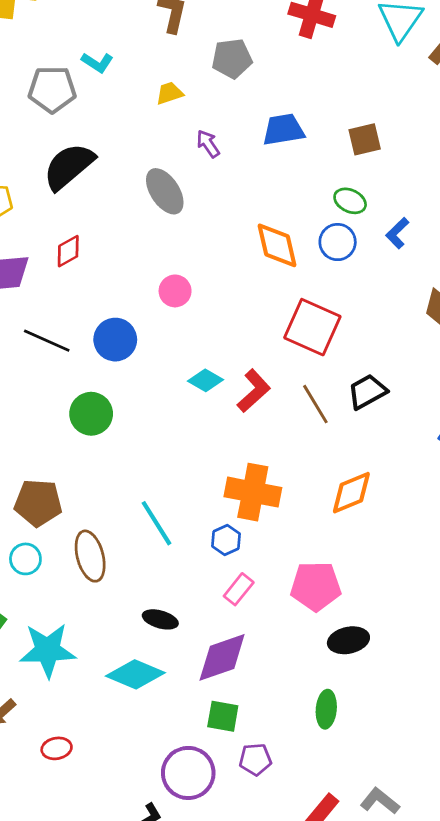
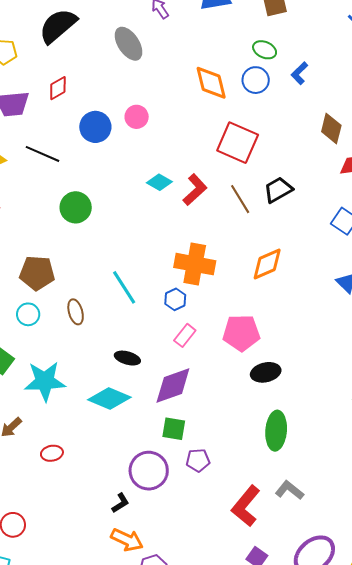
blue circle: (115, 340) -> (95, 127), moved
brown ellipse: (90, 556) -> (76, 312), size x0.7
green ellipse: (326, 709) -> (276, 431), moved, size x1.4

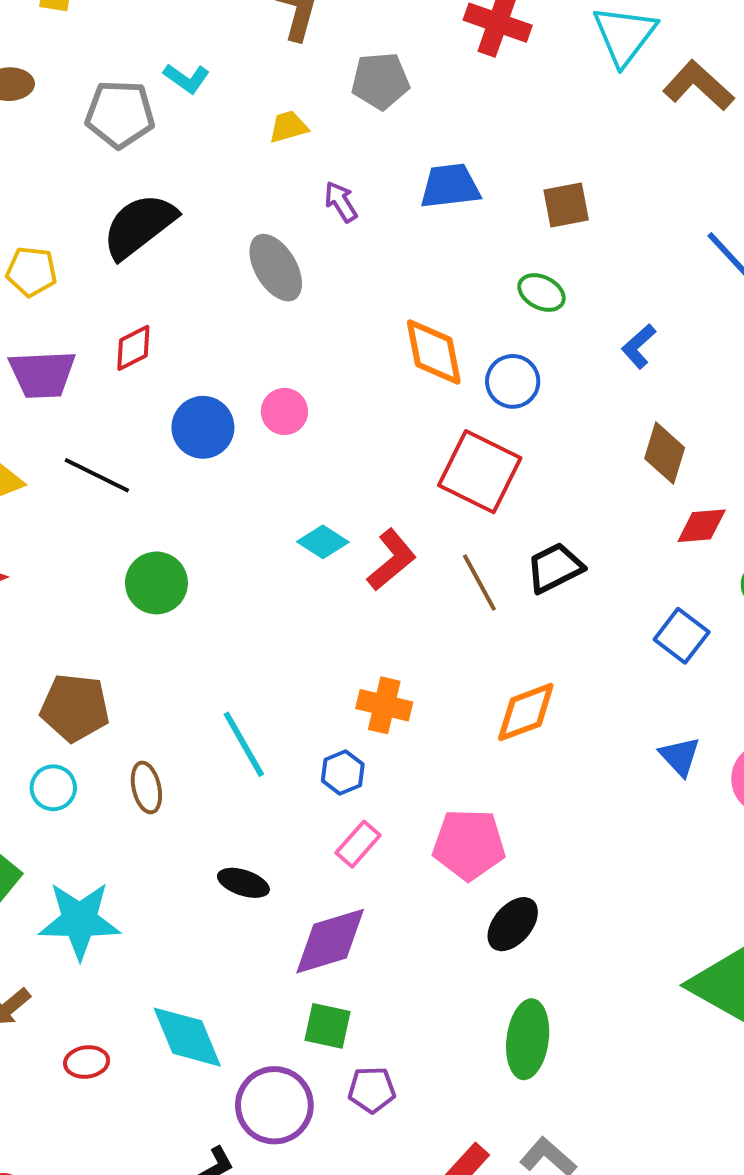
blue L-shape: (299, 73) -> (639, 346), moved
blue circle: (256, 80) -> (513, 381), moved
orange cross: (195, 264) -> (384, 705), size x0.7
black ellipse: (266, 372) -> (513, 924), turned -40
cyan diamond: (109, 399) -> (187, 1037), moved, turned 42

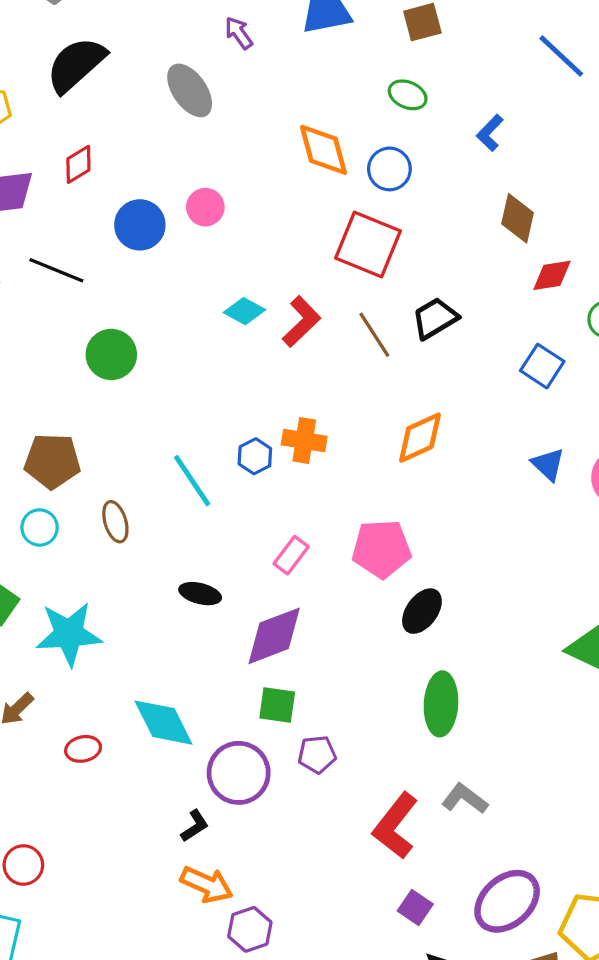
blue hexagon: (343, 773) -> (255, 456), moved

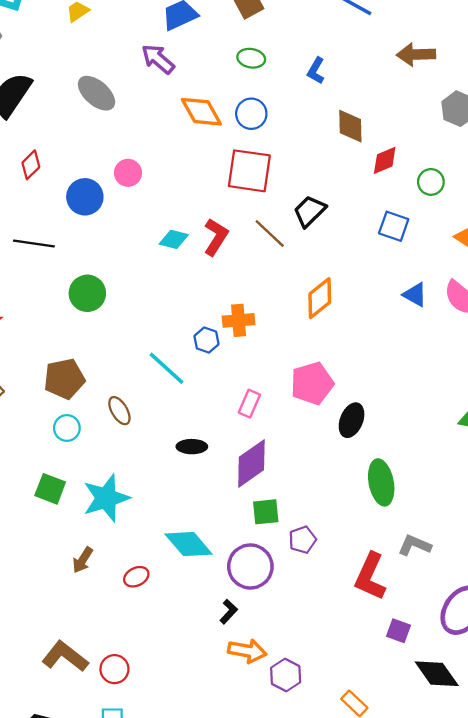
purple arrow: (239, 33) -> (158, 59), moved, size x1.4

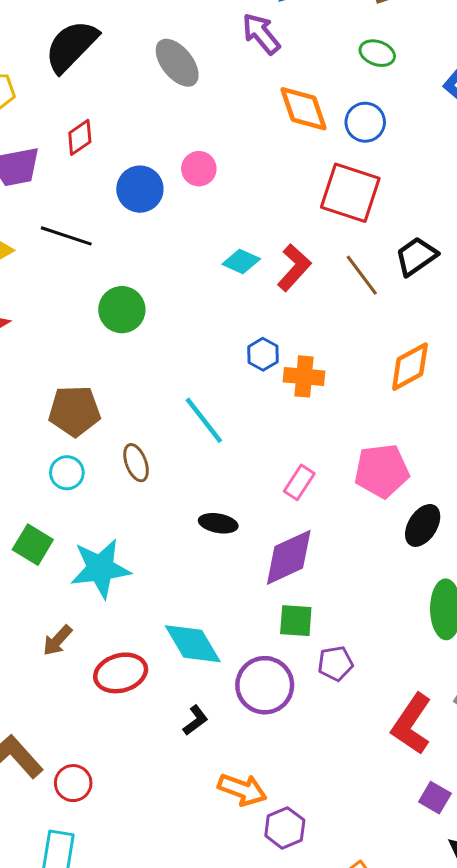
blue hexagon: (207, 340) -> (263, 354), moved
red ellipse: (136, 577) -> (121, 673), size x1.6
black L-shape: (229, 612) -> (195, 720), moved

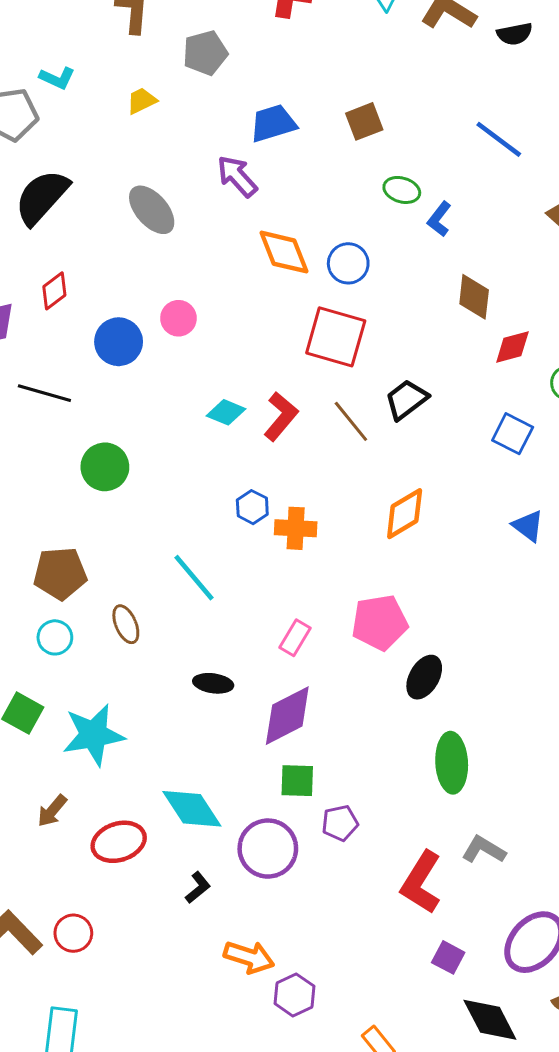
green ellipse: (377, 53) -> (402, 190), moved
red circle: (73, 783) -> (73, 933), moved

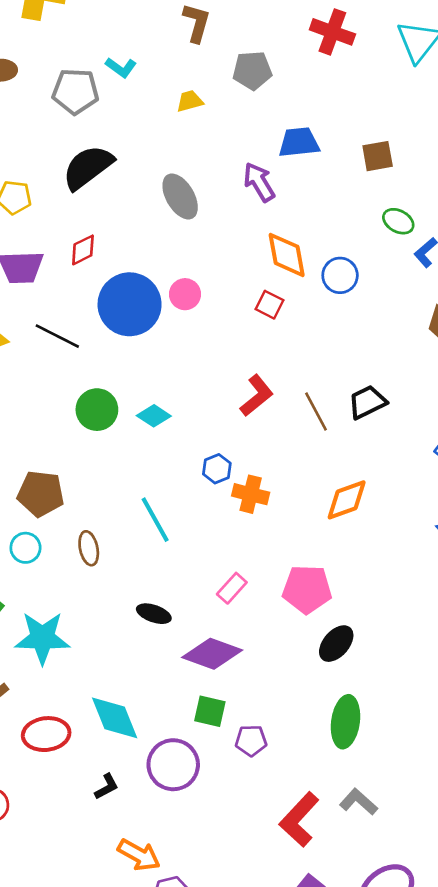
red square: (336, 337) -> (269, 305), moved, size x0.5
blue circle: (119, 342) -> (130, 304), size x1.5
cyan diamond: (226, 412) -> (154, 416), moved
purple diamond: (287, 716) -> (212, 654), turned 36
purple pentagon: (340, 823) -> (251, 741), moved

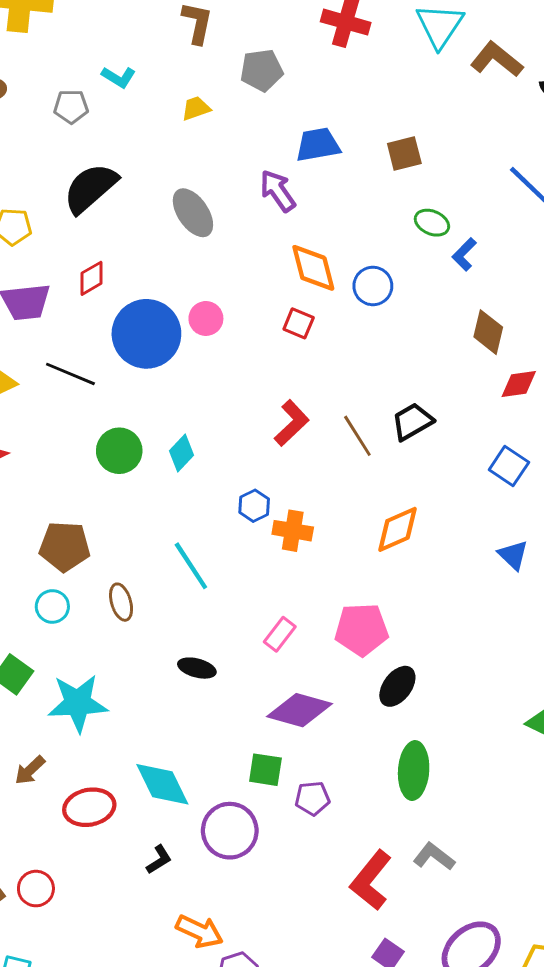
gray pentagon: (75, 91) -> (71, 107), size x0.7
cyan diamond: (154, 416) -> (182, 453), turned -76
purple diamond: (212, 654) -> (299, 710), moved

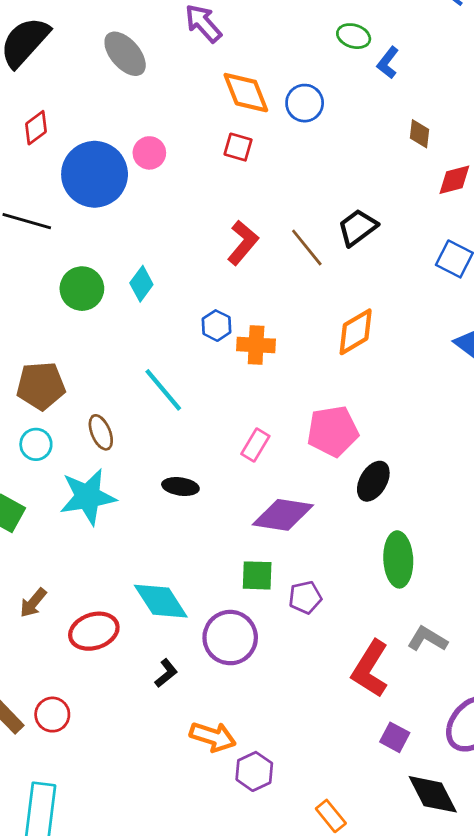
brown diamond: (488, 332) -> (419, 134), size x0.7
cyan star: (78, 703) -> (88, 497), moved

